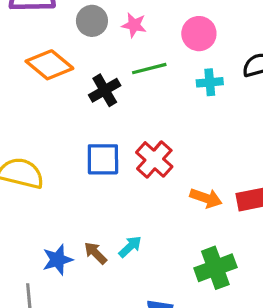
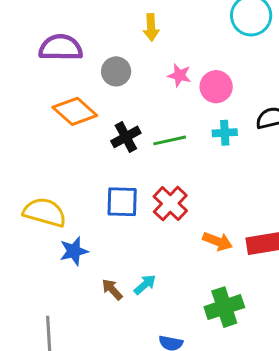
pink star: (134, 25) -> (179, 75), moved
green line: (149, 69) -> (170, 140), moved
blue star: (58, 260) -> (74, 251), moved

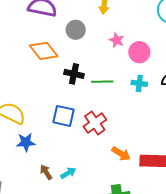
black cross: (126, 137) -> (74, 74), turned 30

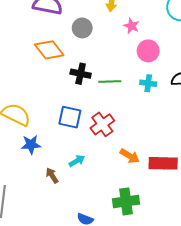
pink star: (117, 40) -> (131, 26), moved
cyan arrow: (68, 173) -> (77, 161), moved

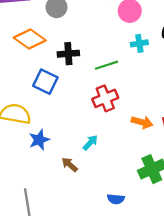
green line: (110, 82) -> (107, 65), moved
blue square: (70, 117) -> (45, 82), moved, turned 30
red cross: (102, 124) -> (105, 98), turned 30

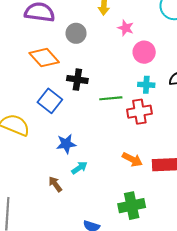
red cross: (105, 98) -> (139, 112), moved
blue star: (39, 140) -> (66, 144), moved

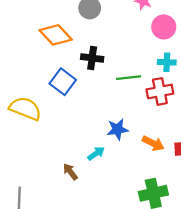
blue star: (66, 144) -> (117, 129), moved

